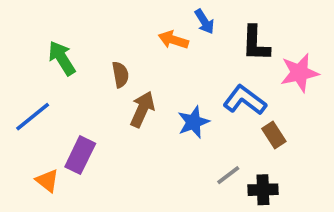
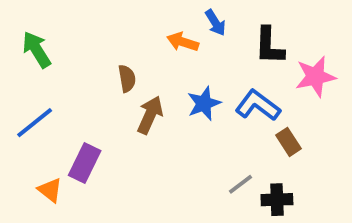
green arrow: (62, 58) -> (37, 50), moved
blue star: (193, 122) -> (204, 103), moved

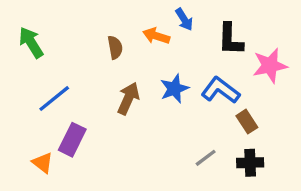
brown semicircle: (127, 78) -> (115, 47), moved
blue line: (35, 123) -> (54, 98), moved
black cross: (277, 200) -> (250, 163), moved

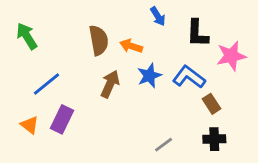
orange arrow: (156, 36) -> (131, 46), moved
brown semicircle: (115, 47) -> (99, 40), size x1.5
gray line: (206, 158) -> (164, 145), moved
orange triangle: (43, 163) -> (30, 125), moved

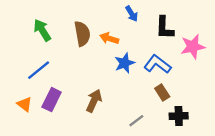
green arrow: (27, 36) -> (42, 30), moved
brown arrow: (110, 84) -> (94, 101), moved
brown rectangle: (211, 104) -> (162, 92), moved

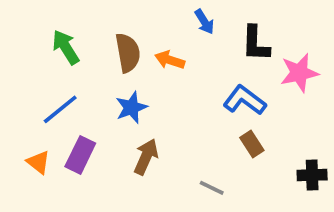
blue star: (125, 63) -> (131, 107), moved
black cross: (179, 116) -> (312, 175), moved
gray line: (136, 121) -> (212, 188), turned 63

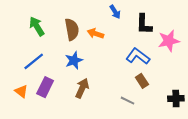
gray line: (212, 188) -> (127, 101), moved

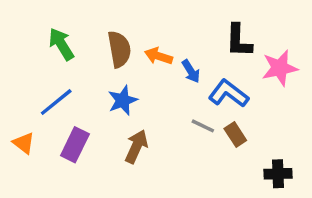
blue arrow: (115, 12) -> (191, 71), moved
orange triangle: (21, 91) -> (24, 143), moved
black cross: (176, 98) -> (278, 174), moved
gray line: (127, 101) -> (203, 126), moved

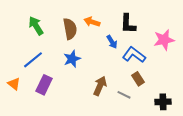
black L-shape: (239, 41) -> (128, 24), moved
orange arrow: (159, 56) -> (92, 22), moved
gray line: (203, 126) -> (124, 95), moved
brown arrow: (136, 146) -> (100, 86), moved

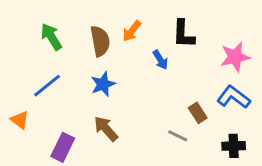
orange arrow: (92, 22) -> (132, 31), turned -70
blue L-shape: (134, 55) -> (234, 97), moved
purple rectangle: (44, 85) -> (63, 147), moved
brown arrow: (100, 86) -> (106, 129), moved, turned -66

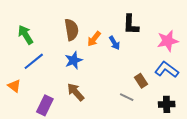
orange arrow: (132, 31) -> (94, 39), moved
green arrow: (51, 37) -> (25, 35), moved

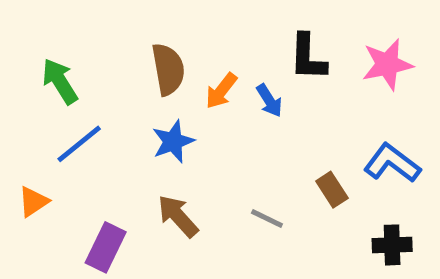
pink star: (168, 41) -> (387, 64), moved
orange triangle: (14, 86) -> (33, 202), turned 48
gray line: (127, 97) -> (267, 218), moved

